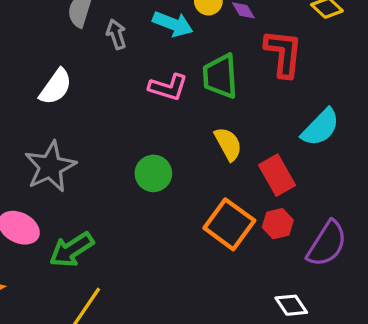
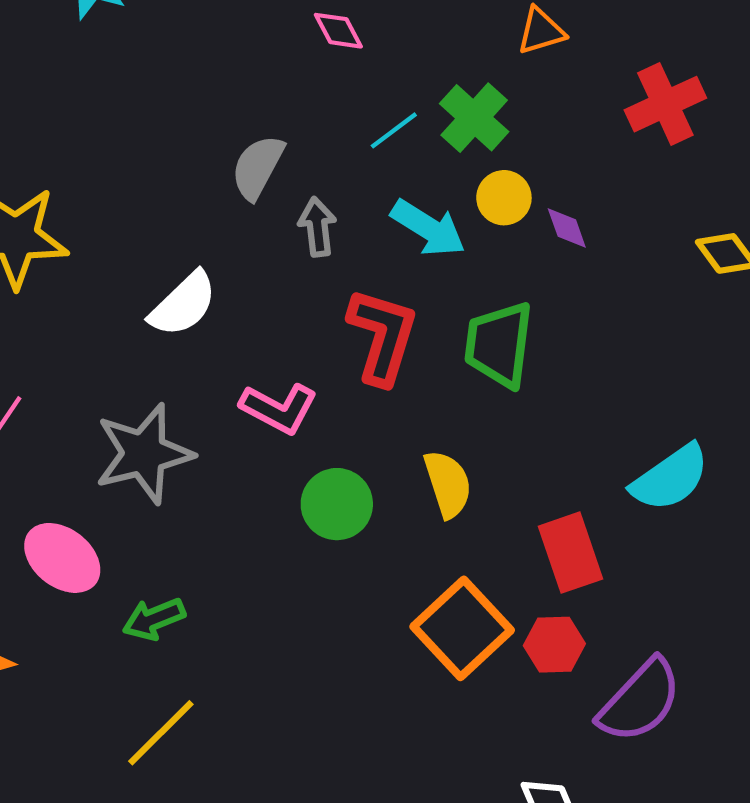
red L-shape: (283, 53) -> (382, 336), moved
pink L-shape: (168, 87) -> (279, 408), moved
yellow semicircle: (228, 144) -> (448, 484), moved
green arrow: (72, 250) -> (154, 619), size x0.7

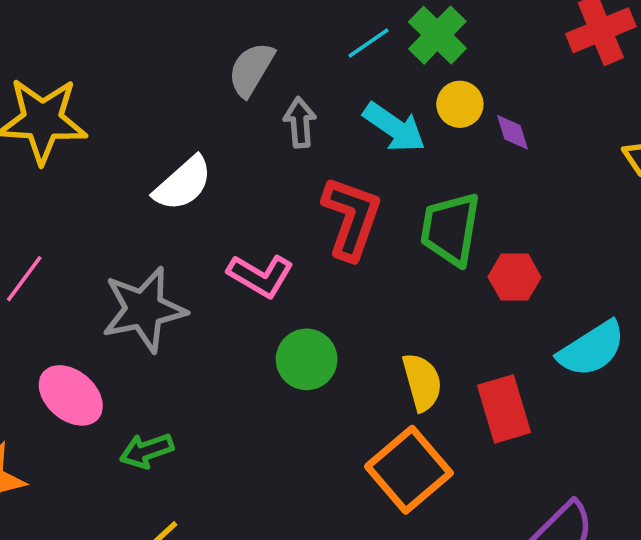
yellow semicircle: (448, 484) -> (422, 382), moved
red hexagon: (554, 645) -> (515, 277), moved

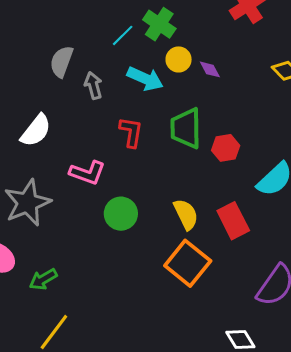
red L-shape: (351, 218) -> (131, 132), size x0.7

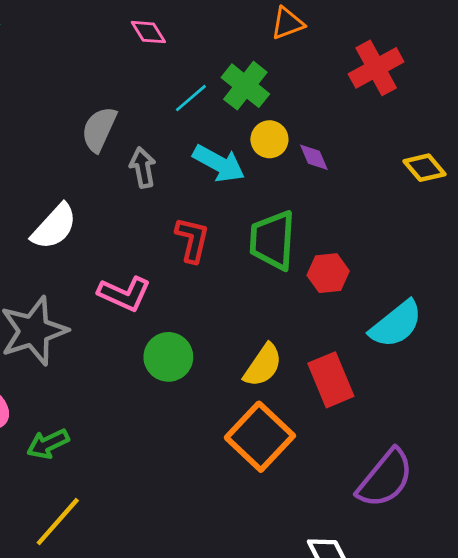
yellow semicircle: (186, 214) -> (263, 365), turned 56

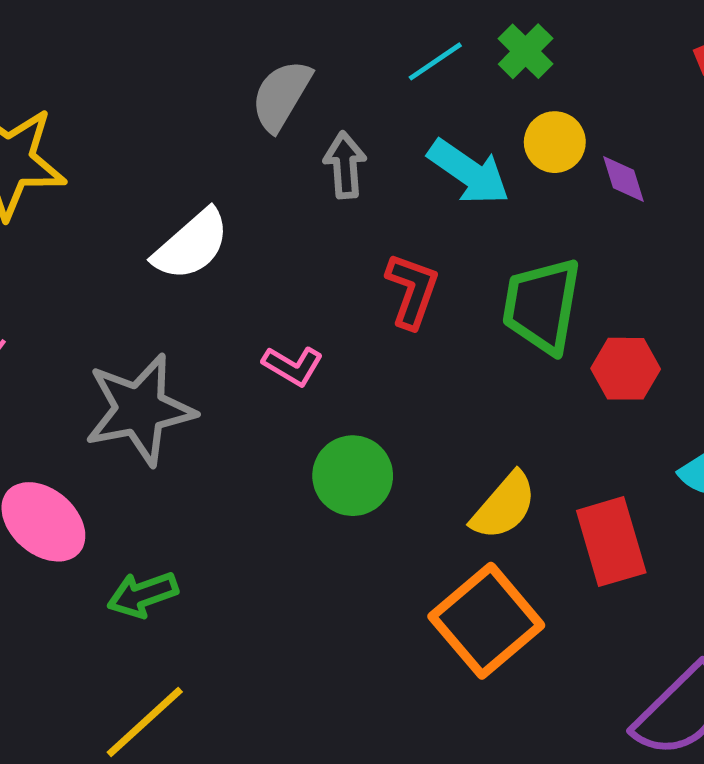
green cross: (245, 86) -> (526, 51), size x0.7
pink L-shape: (124, 294) -> (293, 366), size x0.7

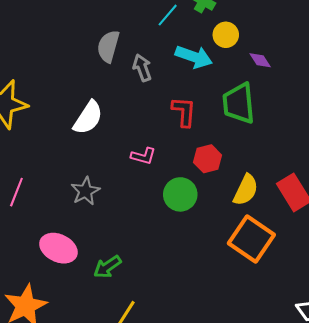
purple diamond: (623, 179) -> (260, 60), moved
red hexagon: (626, 369) -> (208, 159), moved
gray star: (140, 409) -> (85, 191), size x0.6

